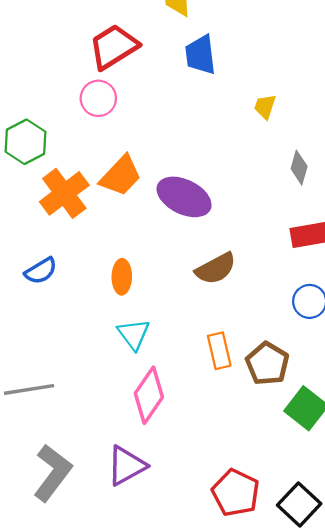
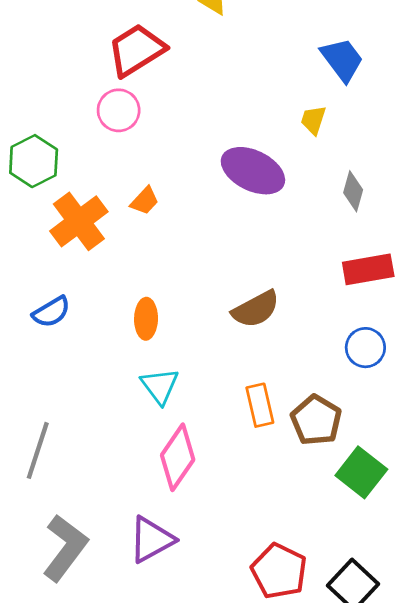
blue trapezoid: (200, 55) -> (342, 60), moved, turned 150
orange trapezoid: (121, 176) -> (145, 201), size x0.6
purple ellipse: (184, 197) -> (253, 171), moved
gray line: (29, 389) -> (38, 450), turned -63

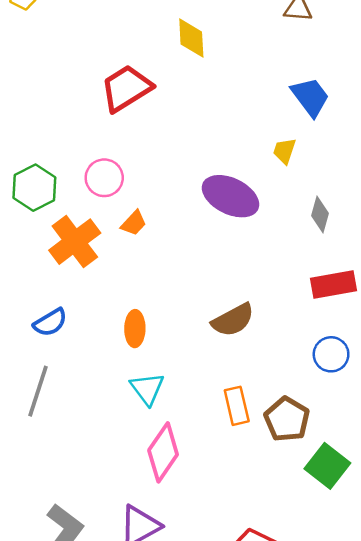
pink circle: (119, 110) -> (104, 178), moved
gray line: (38, 450) -> (38, 391), moved

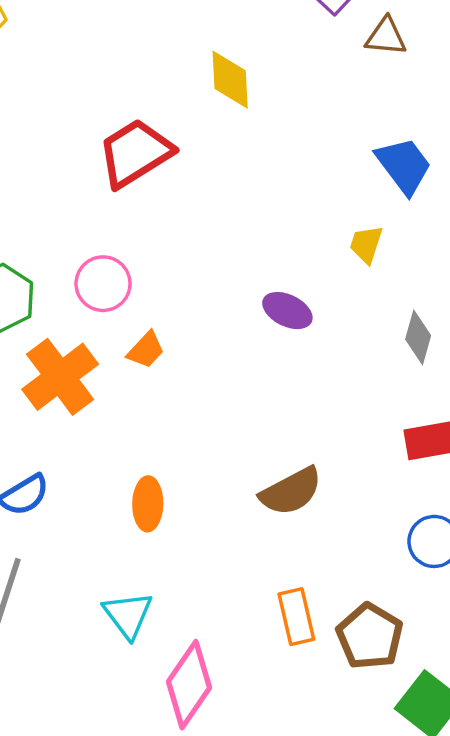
purple ellipse: (231, 196) -> (287, 311), size x0.6
cyan triangle: (147, 389) -> (128, 615), moved

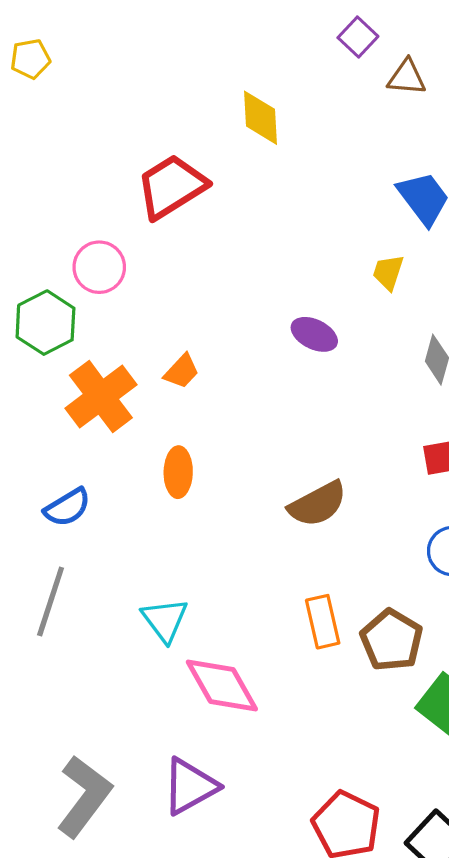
pink circle: (103, 284) -> (99, 267), moved
orange ellipse: (148, 504) -> (178, 472), moved
pink diamond: (189, 685) -> (222, 685), turned -64

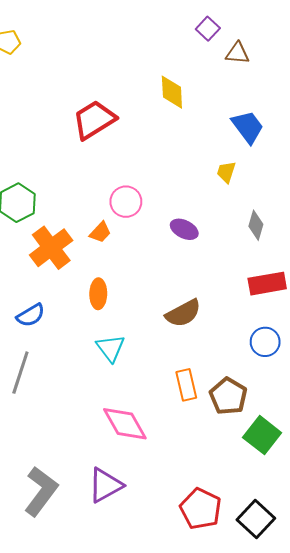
yellow diamond: (261, 118) -> (172, 92), moved
pink circle: (99, 267) -> (126, 202), moved
purple ellipse: (314, 334) -> (184, 229), moved
cyan triangle: (165, 620) -> (111, 348), moved

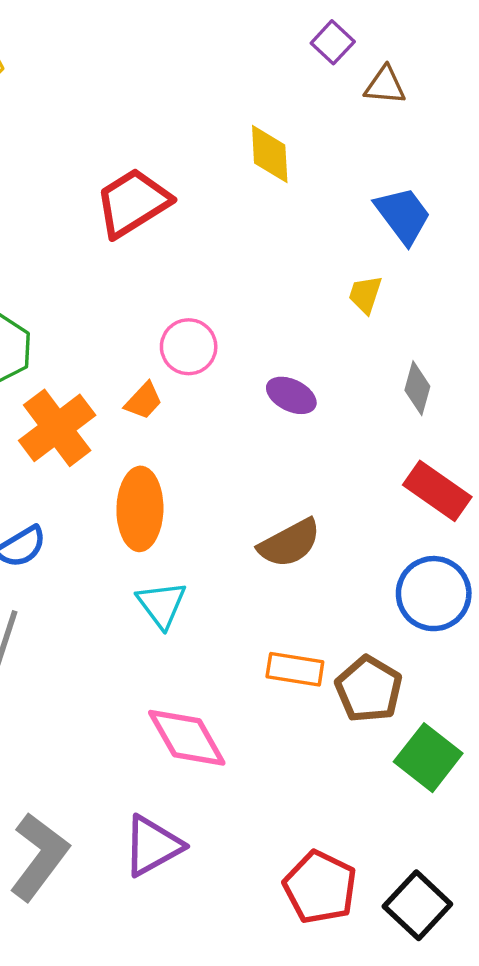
red rectangle: (267, 284) -> (437, 491), turned 45
orange ellipse: (98, 294) -> (140, 509), size x1.5
blue circle: (265, 342) -> (434, 594), size x1.4
orange rectangle: (186, 385) -> (295, 669), turned -68

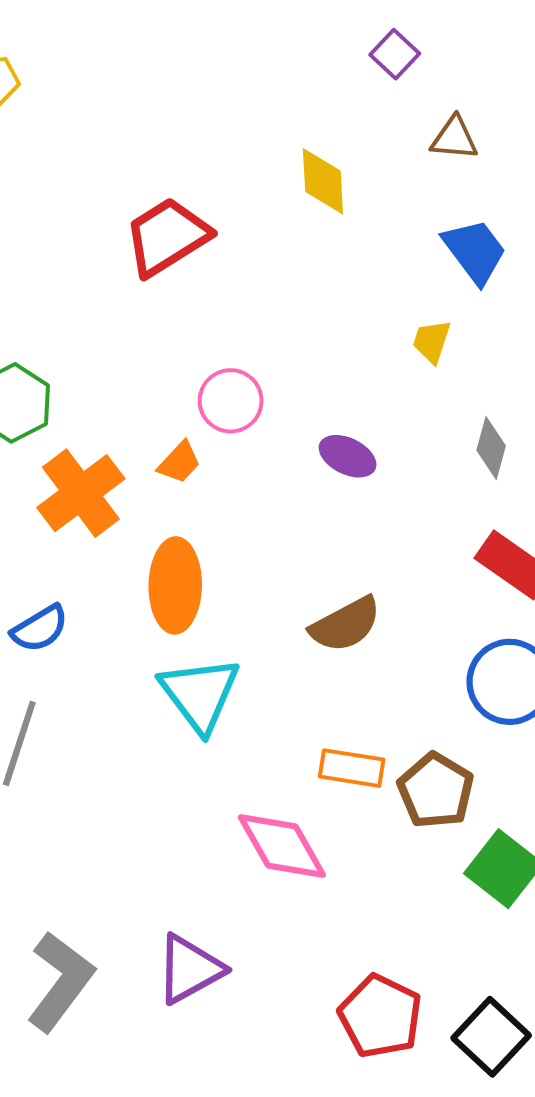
brown triangle: (385, 86) -> (454, 138), moved
cyan triangle: (162, 604) -> (200, 694), size x1.4
pink diamond: (187, 738) -> (282, 846), moved

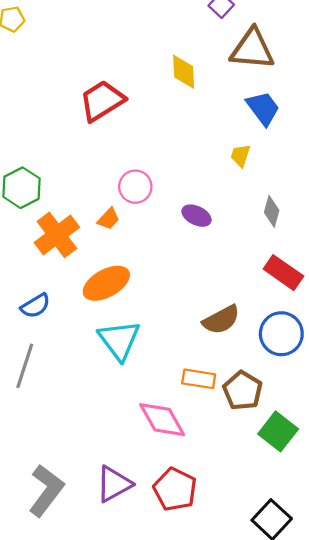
brown triangle: (454, 138) -> (252, 49), size x1.8
orange ellipse: (175, 585) -> (106, 283), turned 60
brown semicircle: (345, 624) -> (221, 320), moved
red pentagon: (380, 1016) -> (175, 489), moved

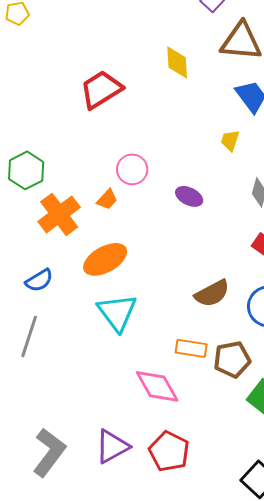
brown pentagon: (243, 391) -> (232, 359), turned 30

